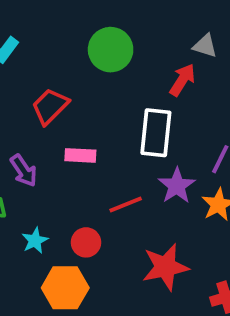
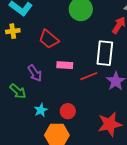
red trapezoid: (50, 106) -> (49, 39), turned -95
red line: (126, 205) -> (89, 76), moved

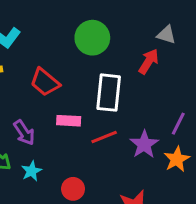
white rectangle: (105, 53) -> (109, 93), moved
cyan star: (41, 110) -> (32, 171), moved

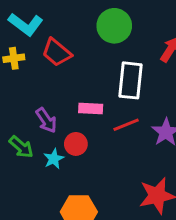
red trapezoid: (45, 82) -> (57, 52), moved
red circle: (73, 189) -> (76, 144), moved

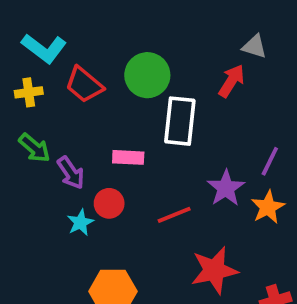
green circle: (114, 26) -> (147, 75), moved
red line: (126, 125) -> (174, 215), moved
green arrow: (21, 147) -> (34, 148), moved

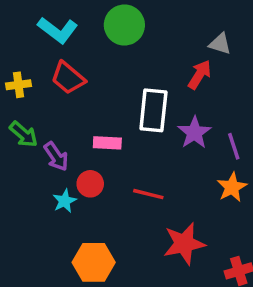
cyan L-shape: (44, 48) -> (58, 30), moved
green circle: (147, 75) -> (124, 25), moved
purple line: (270, 161) -> (234, 146), turned -44
purple star: (226, 188) -> (194, 133), moved
red line: (174, 215) -> (148, 194), turned 36

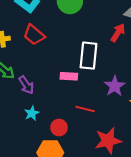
purple star: (194, 133) -> (115, 86), moved
pink rectangle: (107, 143) -> (69, 76), moved
red circle: (90, 184) -> (59, 127), moved

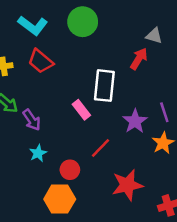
pink rectangle: (69, 76) -> (81, 110), turned 49
red line: (85, 109) -> (101, 148), turned -60

